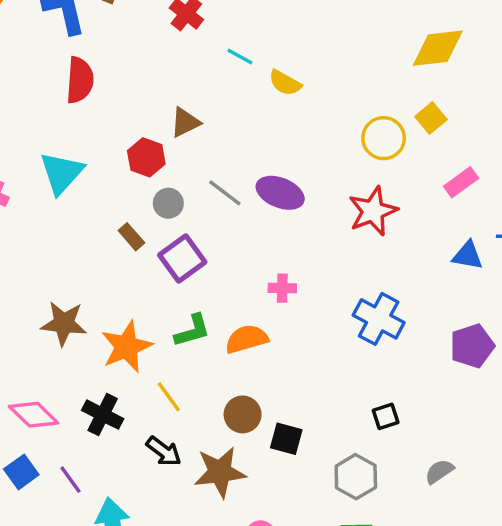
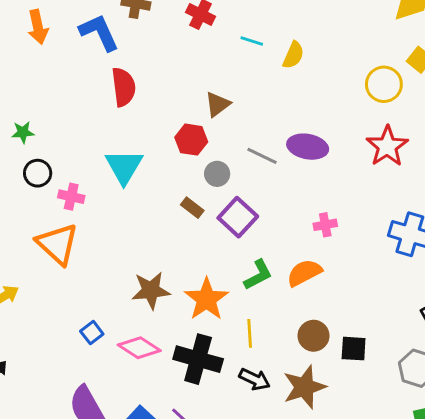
yellow semicircle: (285, 83) -> (293, 55), turned -84
yellow line: (169, 397) -> (250, 333), turned 44
pink diamond: (34, 415) -> (139, 348), moved
black cross: (103, 415) -> (198, 359), size x1.4

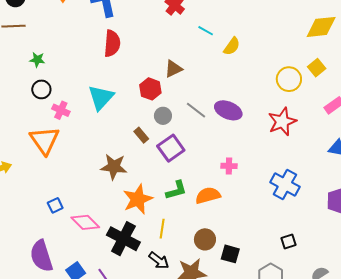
brown star: (151, 290) -> (114, 167), moved

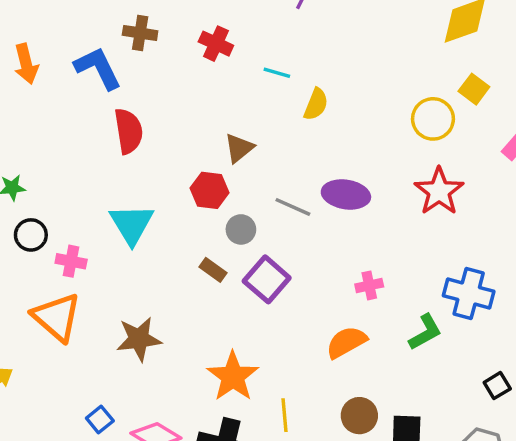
yellow semicircle: (232, 46) -> (316, 104), moved
brown star: (114, 167) -> (139, 339), moved
green L-shape: (176, 190) -> (425, 332), moved

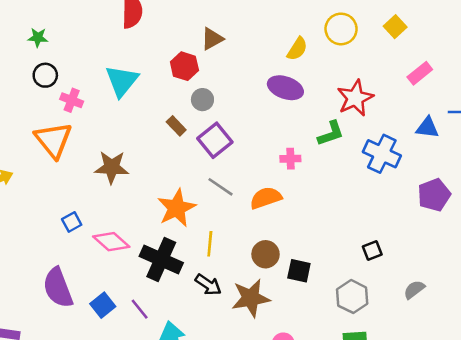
yellow semicircle: (316, 104) -> (297, 49), moved
yellow circle: (433, 119) -> (341, 29), moved
gray line: (293, 207) -> (220, 187), moved
blue cross: (469, 293) -> (382, 154), moved
green L-shape: (425, 332) -> (331, 133), moved

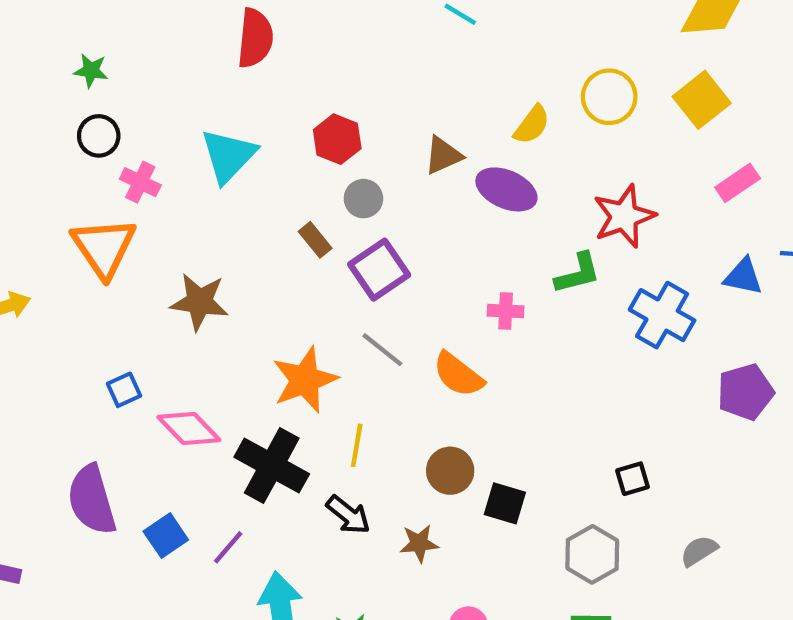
yellow square: (395, 27) -> (702, 100), size x1.4
brown triangle: (212, 39) -> (443, 155), moved
orange semicircle: (266, 198) -> (458, 375), turned -128
brown star: (251, 298) -> (419, 543), size x0.6
purple line: (140, 309) -> (228, 547), turned 75

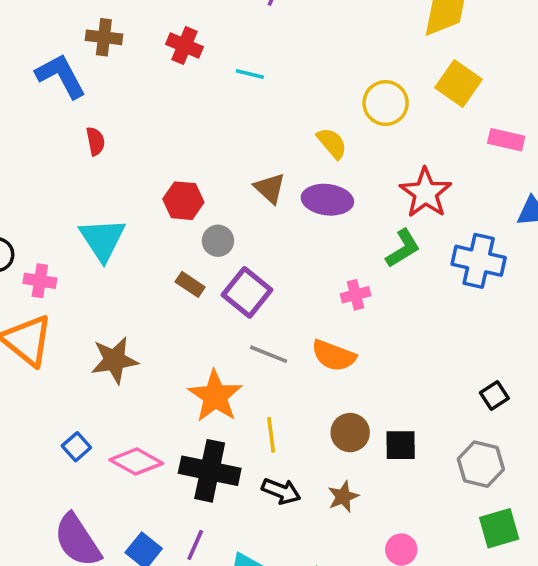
red semicircle: (255, 38) -> (96, 141), size x0.6
yellow semicircle: (532, 125) -> (332, 143), turned -60
brown triangle: (443, 155) -> (270, 188), turned -36
pink rectangle: (738, 183) -> (506, 140), turned 64

